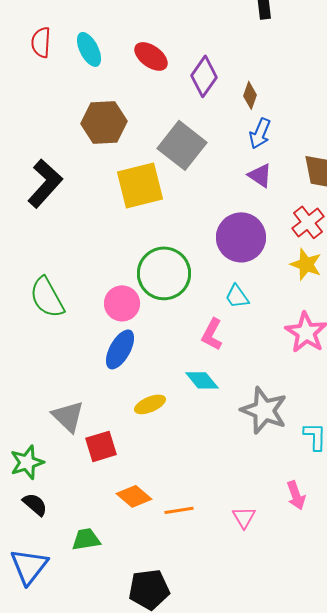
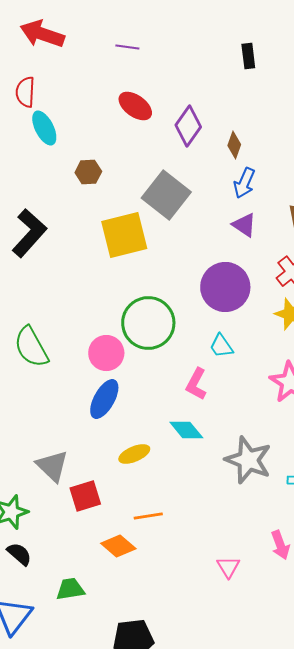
cyan ellipse: (89, 49) -> (44, 128), moved
brown hexagon: (104, 122) -> (88, 172), size x0.6
orange line: (179, 510) -> (148, 516), moved

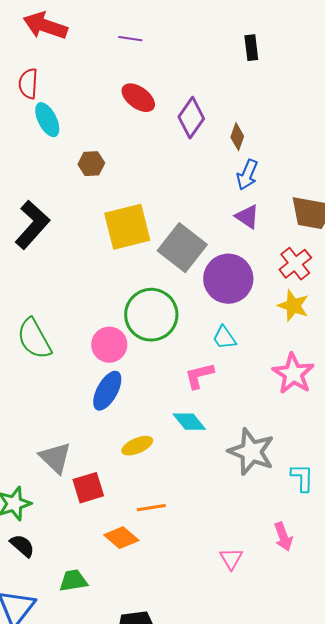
gray square: (166, 195) -> (182, 248), moved
pink L-shape: (196, 384) -> (199, 376), turned 48

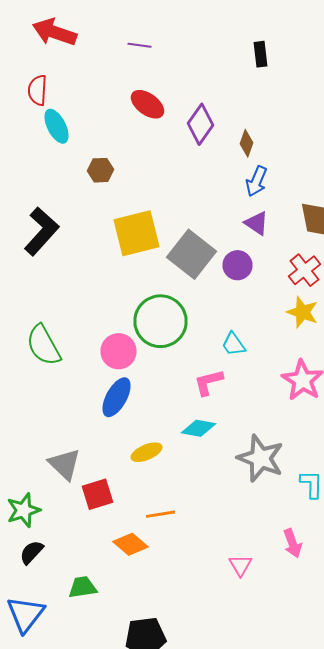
purple circle: (228, 279) -> (238, 265), moved, size x0.6
cyan diamond: (189, 422) -> (198, 428), turned -40
black semicircle: (22, 546) -> (32, 552), turned -88

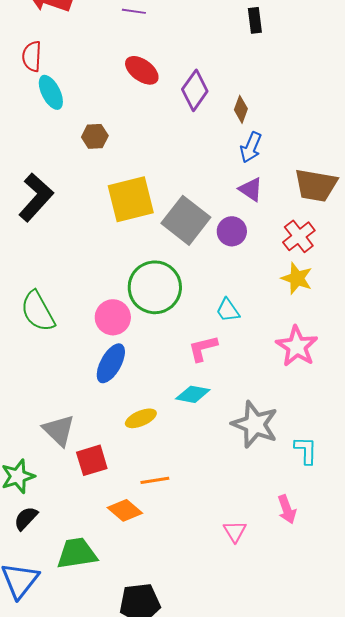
green trapezoid: (82, 587) -> (77, 553), size x1.4

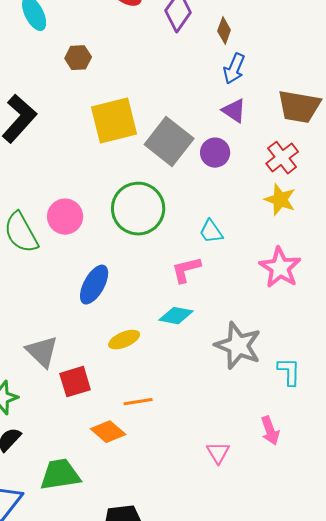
pink circle: (113, 317) -> (65, 217), moved

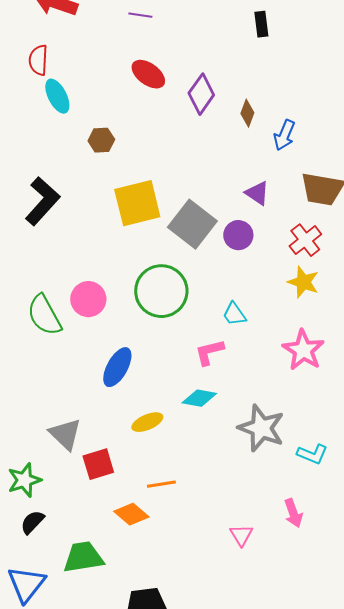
blue arrow: (234, 69) -> (284, 135), moved
cyan L-shape: (289, 372) -> (312, 454), turned 112

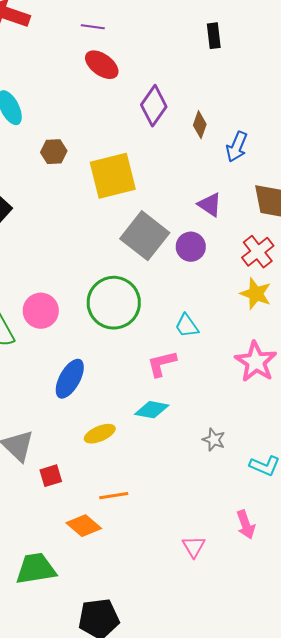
red ellipse: (148, 74) -> (102, 65), moved
yellow square: (137, 203) -> (113, 176), moved
gray star: (261, 428) -> (214, 440), size x0.5
red square: (98, 464) -> (51, 476), size x0.7

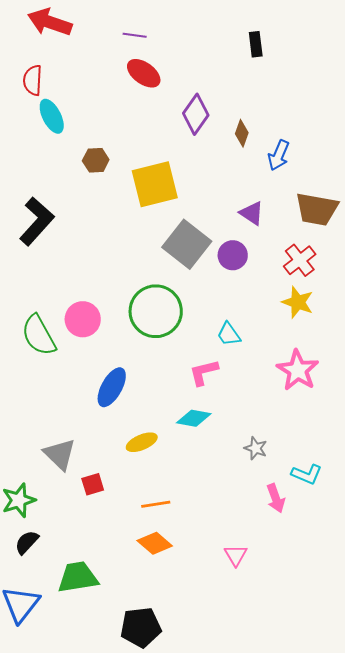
pink arrow: (246, 525) -> (276, 498), moved
orange diamond: (84, 526) -> (155, 543), moved

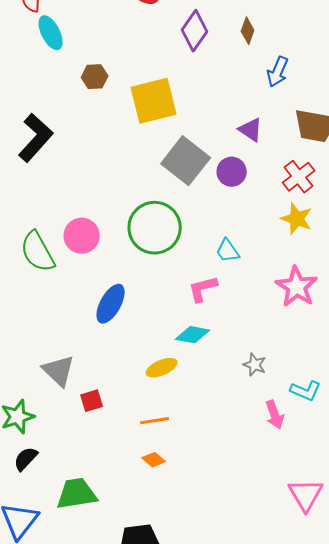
brown diamond: (242, 133) -> (248, 31), moved
yellow ellipse: (142, 442) -> (162, 368), moved
orange diamond: (155, 543) -> (154, 460), size x0.7
pink triangle: (236, 555) -> (306, 495), moved, size x1.5

